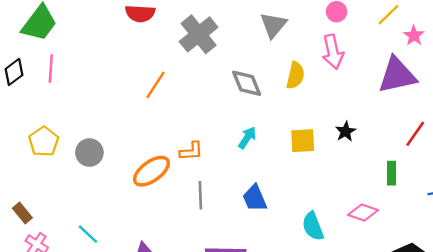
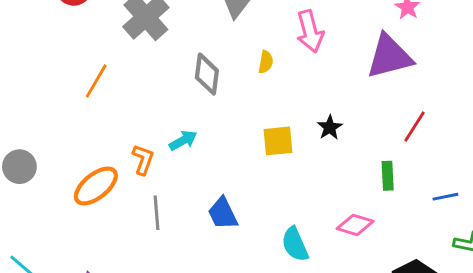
yellow semicircle: (295, 75) -> (266, 62), size x0.7
gray diamond: (247, 83) -> (207, 74), turned 32
cyan arrow: (247, 138) -> (183, 140), moved, turned 30
orange L-shape: (191, 151) -> (143, 160), turned -65

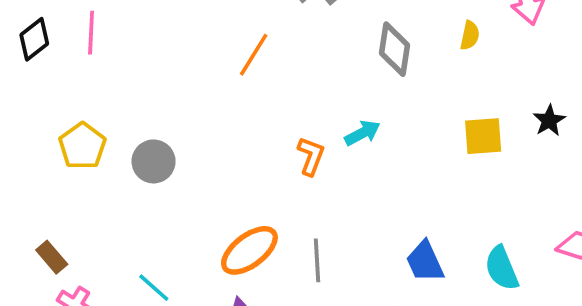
orange ellipse: (96, 186) -> (249, 250), moved
gray line: (157, 213) -> (317, 260), moved
blue trapezoid: (223, 213) -> (425, 262), moved

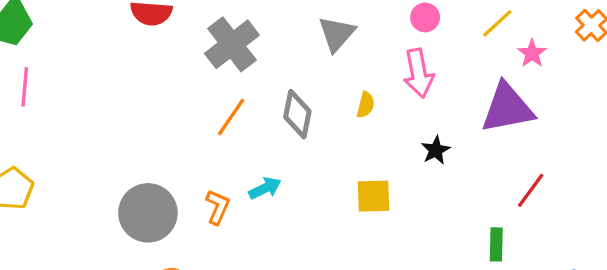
orange line: (254, 55) -> (231, 117), moved
black star: (549, 121) -> (436, 150), moved
gray circle: (154, 161) -> (148, 213), moved, size x1.5

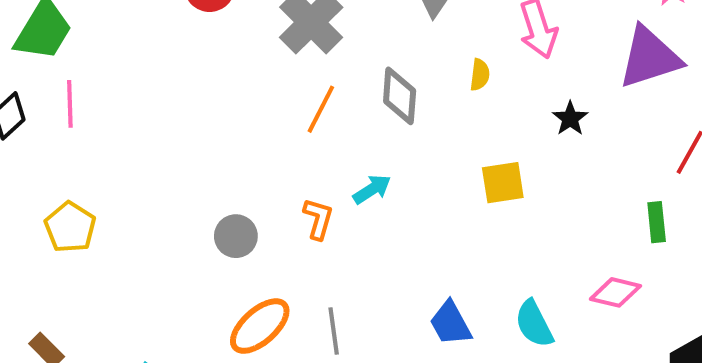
gray circle: (148, 213) -> (236, 236), size x0.6

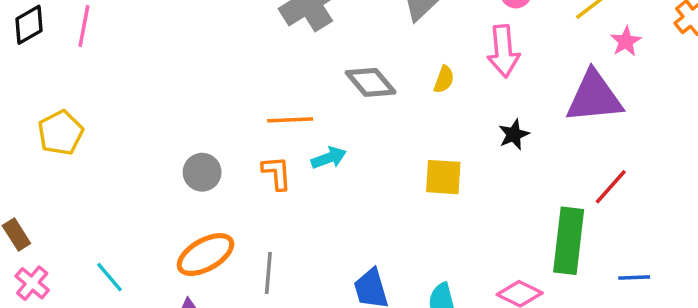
gray diamond: (400, 96) -> (371, 82), turned -57
orange line: (321, 109) -> (290, 120), moved, turned 48
orange L-shape: (318, 219) -> (277, 173), turned -33
green rectangle: (657, 222) -> (569, 241), size x1.8

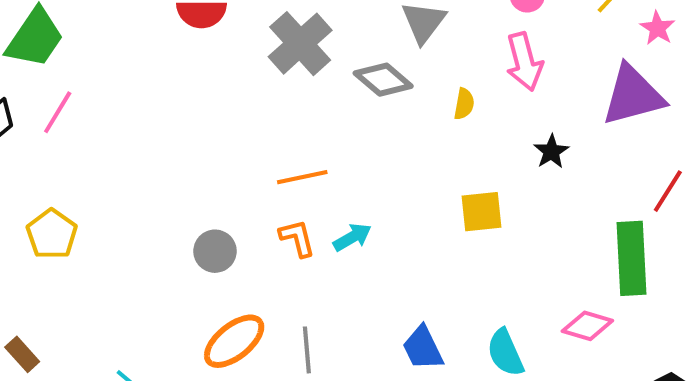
pink line: (84, 26) -> (58, 112), turned 30
gray diamond: (371, 82) -> (383, 80), moved
cyan arrow: (329, 158) -> (352, 237), moved

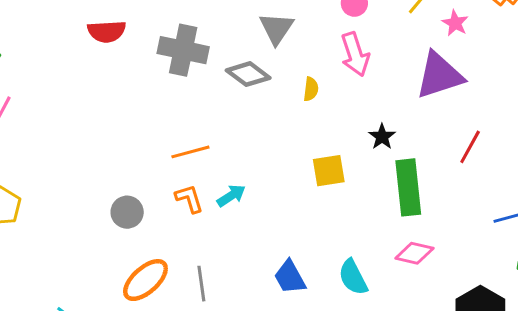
gray cross: (300, 44) -> (183, 50), turned -33
black star: (551, 152) -> (382, 137), moved
green rectangle: (632, 258) -> (408, 187), moved

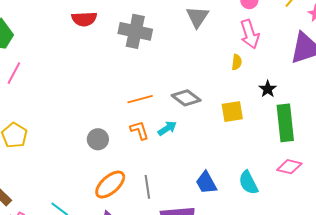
gray diamond: (248, 74) -> (186, 98), moved
yellow semicircle: (311, 89) -> (237, 62), moved

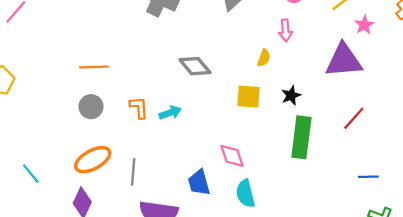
pink arrow: (250, 34) -> (286, 30), size x0.7
gray diamond: (186, 98) -> (195, 66), moved
orange line: (140, 99) -> (94, 67), moved
yellow square: (232, 112) -> (248, 97), moved
pink diamond: (289, 167) -> (232, 156), moved, turned 45

